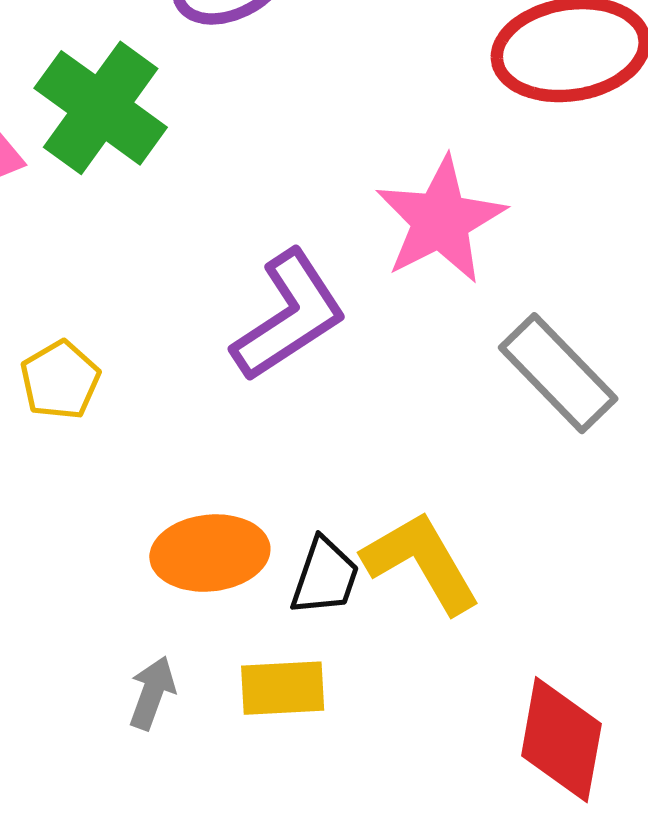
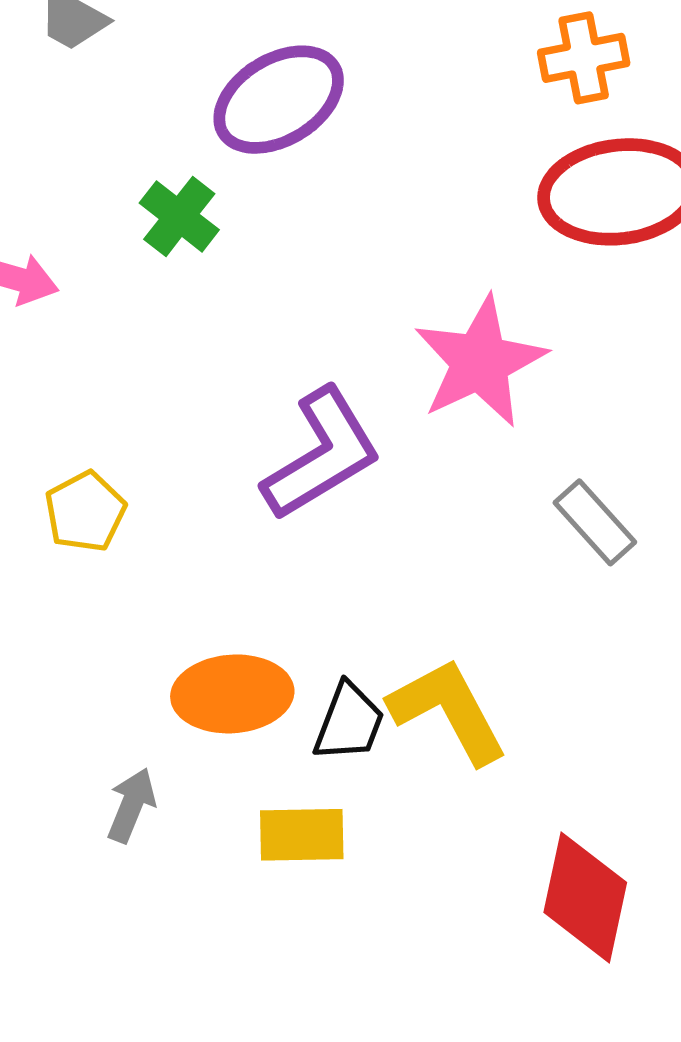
green cross: (101, 108) -> (179, 216), moved, size x0.6
gray rectangle: (558, 373) -> (595, 522), size x0.7
gray arrow: (152, 693) -> (131, 805), moved

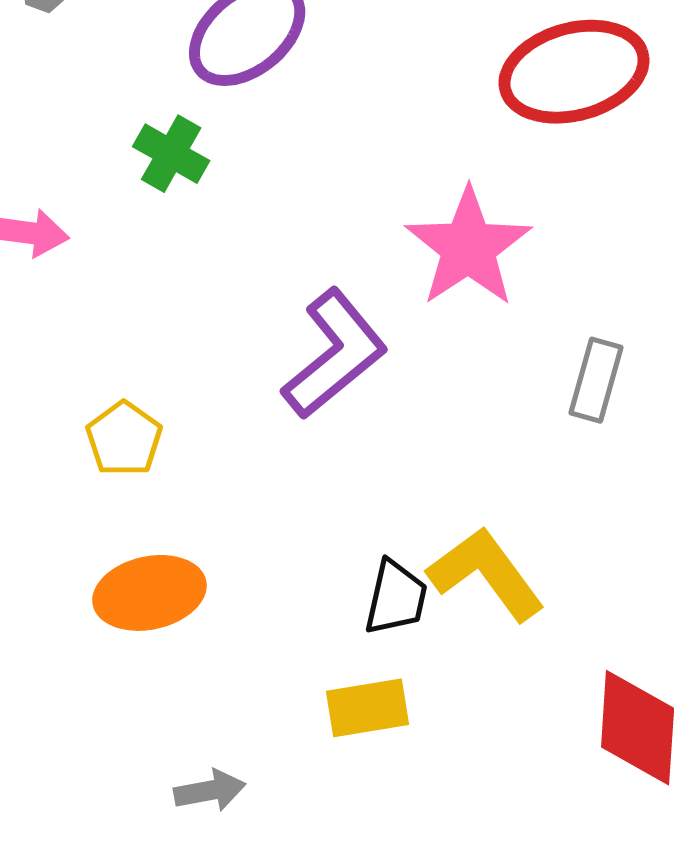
gray rectangle: (595, 522) -> (596, 380), turned 66
orange ellipse: (232, 694) -> (149, 593), moved
gray arrow: (131, 805) -> (210, 791), moved, turned 66

